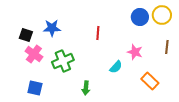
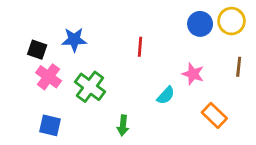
green cross: (63, 61) -> (90, 87), turned -30

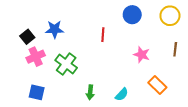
blue circle: (200, 24) -> (132, 15), moved
black square: (37, 50) -> (27, 37), turned 32
pink cross: (49, 77) -> (36, 57), turned 30
cyan semicircle: (166, 95) -> (122, 94), moved

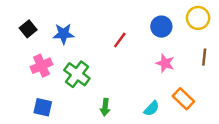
blue circle: (132, 15) -> (161, 27), moved
red line: (103, 35) -> (120, 40), turned 32
black square: (27, 37) -> (28, 29), moved
cyan semicircle: (122, 94) -> (152, 108), moved

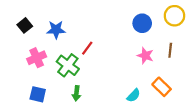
red line: (120, 40) -> (87, 48), moved
brown line: (204, 57) -> (170, 50), moved
green arrow: (105, 107) -> (76, 93), moved

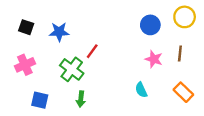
black square: (25, 25) -> (26, 27), turned -32
pink cross: (37, 58) -> (25, 65), moved
orange rectangle: (162, 87) -> (183, 92), moved
cyan semicircle: (134, 95) -> (141, 90), moved, turned 112

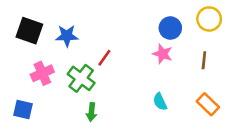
black square: (26, 27) -> (29, 31), size x1.5
pink star: (154, 59) -> (163, 54), moved
pink cross: (25, 65) -> (42, 73), moved
blue square: (40, 100) -> (23, 109), moved

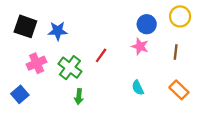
red line: (104, 58) -> (101, 55), moved
blue square: (23, 109) -> (20, 94), turned 36

